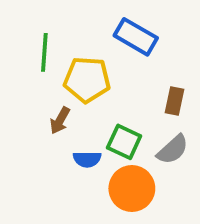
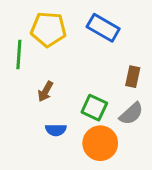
green line: (44, 52) -> (19, 54), moved
yellow pentagon: (87, 80) -> (48, 29), moved
blue semicircle: (87, 159) -> (56, 130), moved

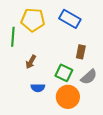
brown rectangle: (133, 77) -> (81, 52), moved

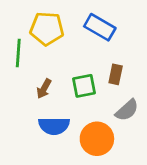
green square: (64, 73) -> (84, 86), moved, turned -36
blue semicircle: (38, 88) -> (54, 126), size x1.5

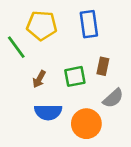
blue rectangle: (100, 27) -> (89, 24), turned 52
green line: (18, 53) -> (16, 47), turned -40

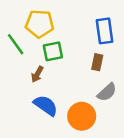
blue rectangle: (89, 24) -> (104, 31), moved
green square: (75, 76) -> (53, 51), moved
blue semicircle: (48, 112) -> (46, 105), turned -145

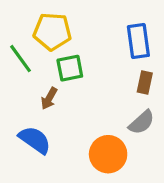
brown rectangle: (97, 62) -> (145, 82), moved
blue semicircle: (46, 105) -> (35, 140), moved

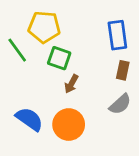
green square: (70, 68) -> (59, 58), turned 30
brown arrow: (49, 98) -> (71, 84), moved
orange circle: (108, 154) -> (69, 125), moved

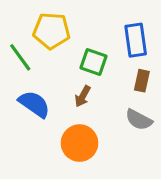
green square: (59, 58) -> (94, 62), moved
gray semicircle: (120, 104) -> (139, 120), turned 70
blue semicircle: (29, 119) -> (34, 104), moved

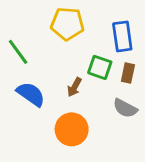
yellow pentagon: (51, 31) -> (67, 24), moved
green square: (94, 62) -> (100, 67), moved

